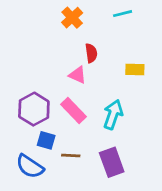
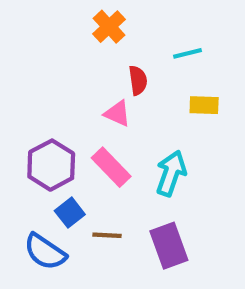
cyan line: (123, 14) -> (188, 53), moved
blue square: (46, 140) -> (70, 213), turned 36

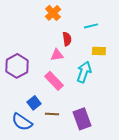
pink triangle: (117, 113) -> (57, 55), turned -32
purple hexagon: (51, 165) -> (17, 66), moved
cyan arrow: (171, 173) -> (84, 72), moved

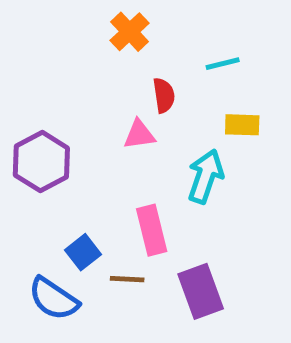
pink rectangle: (54, 81) -> (152, 230), moved, turned 30

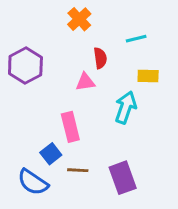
purple hexagon: (41, 162) -> (25, 66), moved
pink rectangle: (152, 230) -> (70, 127), moved

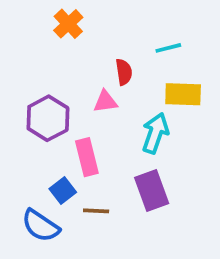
orange cross: (79, 19) -> (68, 24), moved
purple hexagon: (25, 66) -> (48, 118), moved
yellow rectangle: (148, 76) -> (183, 94), size x1.4
purple rectangle: (123, 178) -> (152, 190), moved

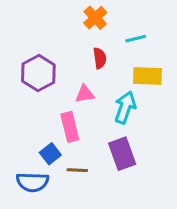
orange cross: (68, 24) -> (95, 18), moved
pink triangle: (105, 102) -> (85, 94), moved
purple hexagon: (48, 118) -> (38, 73), moved
blue semicircle: (41, 226) -> (32, 182), turned -32

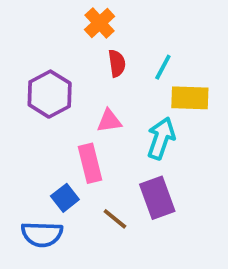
orange cross: (95, 18) -> (100, 23), moved
cyan line: (136, 39) -> (163, 67), moved, turned -48
red semicircle: (100, 58) -> (117, 63), moved
brown line: (77, 170) -> (115, 219), moved, turned 36

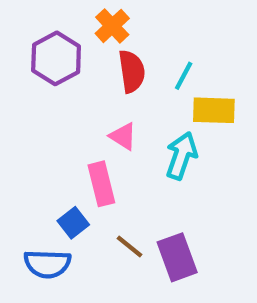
red semicircle: (117, 63) -> (132, 71), size x1.4
purple hexagon: (50, 94) -> (56, 58), moved
pink triangle: (109, 121) -> (123, 136), turned 40
purple rectangle: (157, 198) -> (177, 257), moved

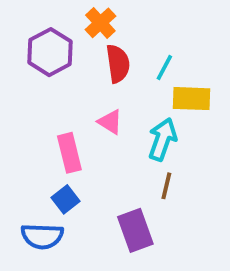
pink rectangle: (101, 184) -> (69, 153), moved
brown line: (130, 247) -> (166, 186), moved, turned 64
purple rectangle: (177, 257) -> (135, 230), moved

